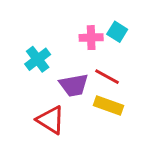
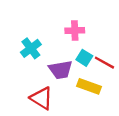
cyan square: (117, 32) -> (84, 58), moved
red line: (107, 77) -> (104, 63), moved

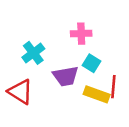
red line: (104, 63) -> (113, 87), moved, turned 66
red triangle: (42, 98) -> (20, 92), moved

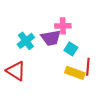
purple trapezoid: (66, 76) -> (51, 38), moved

